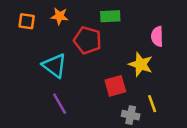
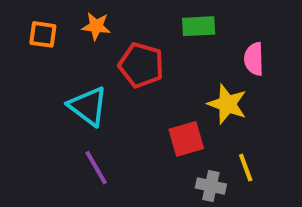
green rectangle: (110, 16) -> (199, 26), moved

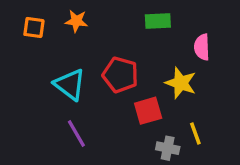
red pentagon: (141, 65) -> (120, 75), moved

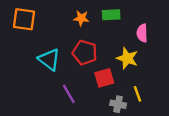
orange star: (76, 21) -> (81, 18), moved
orange square: (34, 28) -> (24, 19), size x1.5
purple line: (76, 133) -> (69, 94), moved

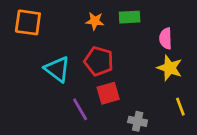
yellow star: (127, 58) -> (170, 68), moved
red square: (104, 78) -> (108, 93), moved
yellow line: (138, 94) -> (180, 107), moved

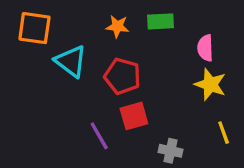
cyan triangle: (57, 69) -> (71, 61), moved

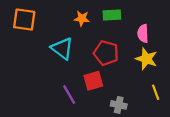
cyan triangle: (71, 61) -> (62, 48), moved
red pentagon: (122, 76) -> (106, 53), moved

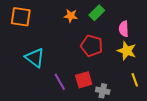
green rectangle: (112, 15) -> (97, 13), turned -42
cyan triangle: (62, 48) -> (35, 58), moved
red square: (93, 81) -> (84, 80), moved

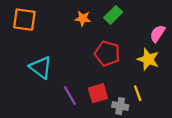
pink semicircle: (124, 29) -> (157, 34), moved, turned 35
yellow line: (135, 80) -> (138, 93), moved

